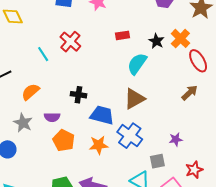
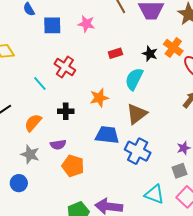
black cross: (78, 95) -> (66, 111), moved
orange star: (99, 145) -> (99, 98), moved
gray square: (157, 161) -> (180, 171), moved

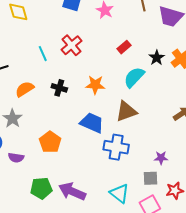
red rectangle: (115, 53) -> (124, 47), turned -40
purple semicircle: (58, 145) -> (16, 158), moved
blue cross: (138, 151) -> (116, 147), turned -35

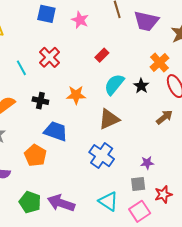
black star: (157, 58) -> (141, 86), moved
blue trapezoid: (92, 123) -> (56, 131), moved
blue cross: (116, 147) -> (102, 156), turned 30
green pentagon: (41, 188) -> (30, 202), turned 30

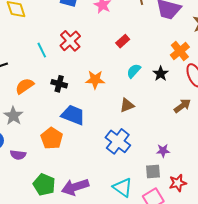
cyan semicircle: (114, 84) -> (134, 71), size x0.7
brown triangle: (109, 119) -> (127, 105), size x0.7
purple arrow: (61, 203) -> (75, 187), turned -40

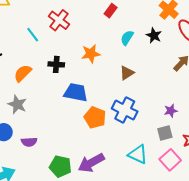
orange pentagon: (52, 138) -> (95, 118), moved

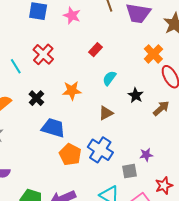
black star: (154, 35) -> (136, 95), moved
black cross: (56, 64) -> (36, 98), turned 35
gray square: (165, 133) -> (129, 171), moved

